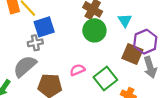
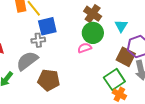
pink semicircle: (77, 70) -> (85, 48), moved
green square: (105, 78) -> (114, 79), moved

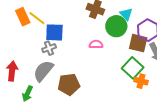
blue square: (47, 26) -> (54, 32), turned 30
green circle: (93, 33) -> (116, 26), moved
pink semicircle: (85, 48) -> (96, 44), turned 32

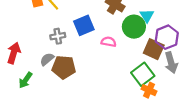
blue square: (54, 32) -> (84, 25), moved, turned -36
gray semicircle: (43, 71) -> (47, 59), size x0.6
brown pentagon: (69, 84) -> (64, 67), moved

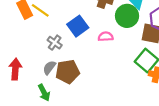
gray cross: (58, 36) -> (55, 43), turned -32
green arrow: (25, 80) -> (44, 93), moved, turned -49

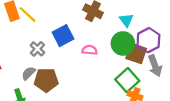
green circle: (127, 16) -> (123, 43), moved

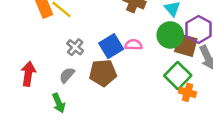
blue square: (63, 36) -> (111, 46), moved
brown pentagon: (46, 80) -> (103, 73), moved

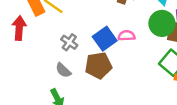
red arrow: (28, 74) -> (19, 28), moved
gray semicircle: (67, 75) -> (63, 70), turned -84

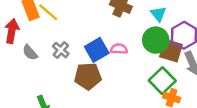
gray semicircle: (63, 70) -> (30, 53), moved

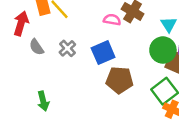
pink semicircle: (119, 49) -> (112, 20), moved
brown pentagon: (88, 76) -> (119, 80), moved

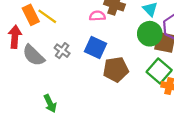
gray semicircle: (36, 47) -> (34, 55), size x1.5
blue square: (103, 53) -> (96, 48), turned -30

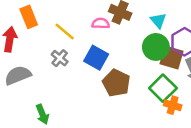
yellow line: (47, 16) -> (65, 31), moved
gray semicircle: (34, 55) -> (18, 75), moved, turned 110
brown pentagon: (116, 69) -> (116, 83), turned 30

